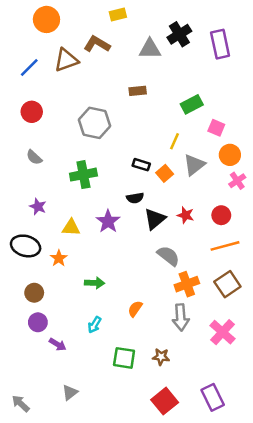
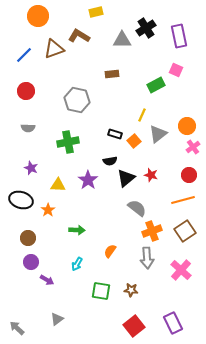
pink square: (216, 128) -> (176, 70), moved
gray semicircle: (34, 157) -> (28, 128), turned -40
red circle: (221, 215) -> (189, 175), moved

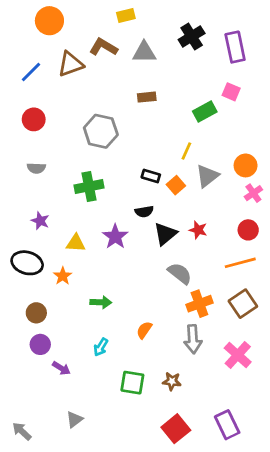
gray triangle: (122, 40) -> (144, 52), moved

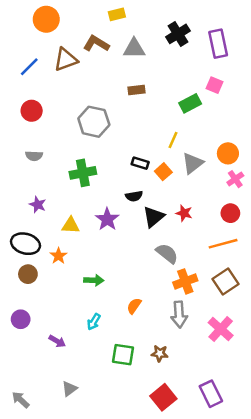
brown circle: (36, 313) -> (28, 274), moved
purple circle: (40, 344) -> (21, 319), moved

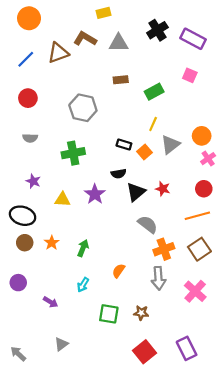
orange circle: (46, 19) -> (29, 18), moved
purple rectangle: (218, 44) -> (193, 39), turned -50
green rectangle: (190, 103) -> (154, 92), moved
orange star: (58, 256) -> (52, 243), moved
green arrow: (94, 280) -> (83, 248), turned -70

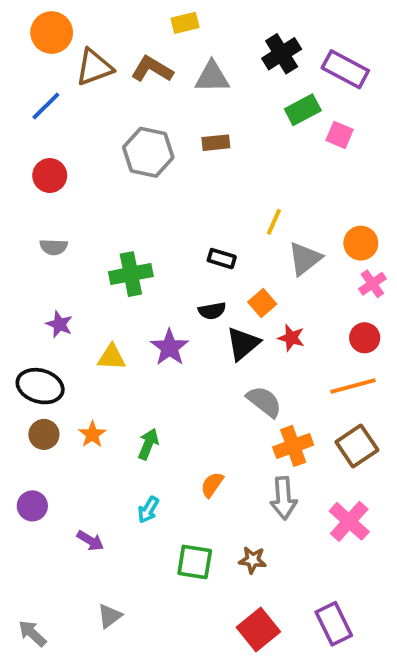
brown triangle: (58, 53) -> (94, 67), moved
green rectangle: (154, 92) -> (303, 110), moved
gray hexagon: (83, 108) -> (148, 152), moved
orange square: (144, 152) -> (262, 303), moved

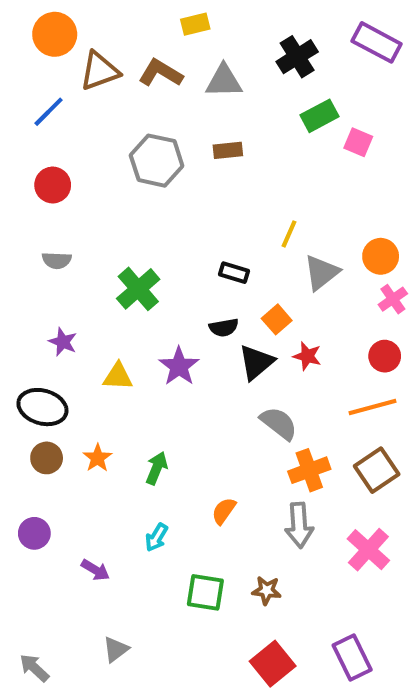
purple rectangle: (345, 69) -> (377, 42), moved
green cross: (131, 274) -> (138, 289), turned -30

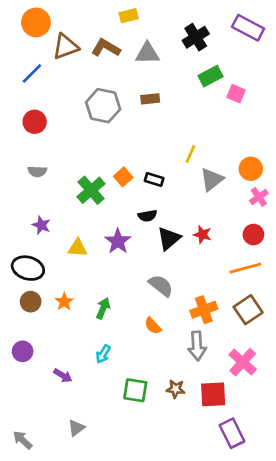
orange square: (277, 319) -> (123, 177), moved
gray semicircle: (279, 423) -> (161, 286), moved
orange semicircle: (224, 511) -> (153, 326), moved, turned -78
red square: (273, 664) -> (213, 394), moved, turned 36

